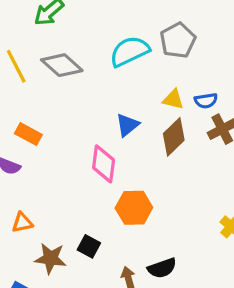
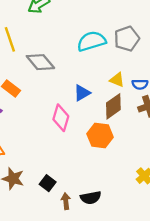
gray diamond: (62, 65) -> (40, 62), moved
orange hexagon: (134, 208) -> (100, 135), moved
black square: (89, 246) -> (48, 183), moved

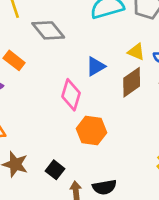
orange hexagon: (100, 135) -> (92, 131), moved

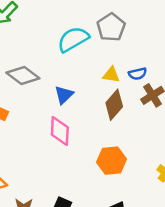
blue triangle: (96, 66) -> (64, 95), moved
orange hexagon: (92, 131) -> (112, 161), moved

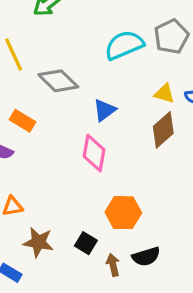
orange hexagon: (112, 161) -> (123, 213), moved

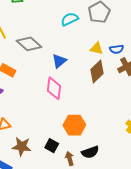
cyan semicircle: (124, 45) -> (70, 19), size x0.7

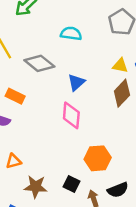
cyan semicircle: (70, 19) -> (71, 34), moved, turned 36

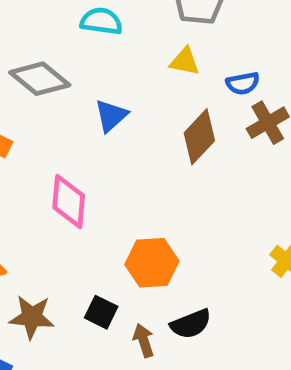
yellow triangle: (120, 66) -> (185, 61), moved
pink diamond: (71, 115) -> (69, 201), moved

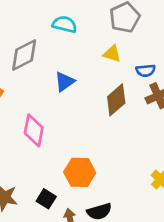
gray diamond: (40, 79) -> (24, 55), turned -72

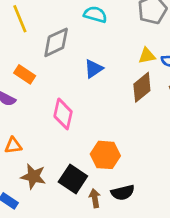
yellow triangle: (112, 54) -> (147, 56), moved, turned -30
black square: (46, 199) -> (73, 179), size x1.5

